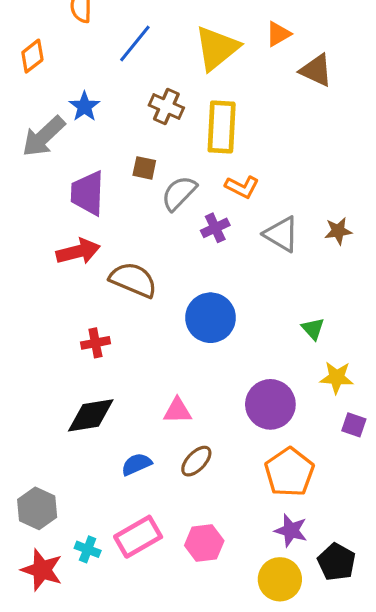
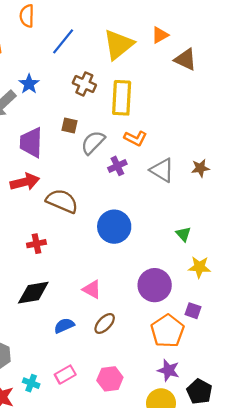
pink triangle: (177, 411) -> (92, 289), turned 30
purple square: (354, 425) -> (193, 311), moved
pink rectangle: (138, 537) -> (65, 375), size x0.7

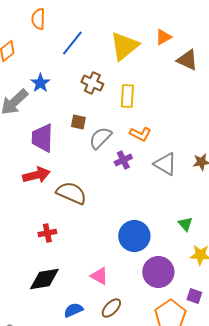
yellow rectangle: (122, 98) -> (127, 96), size x0.7
blue circle: (114, 227) -> (134, 236), moved

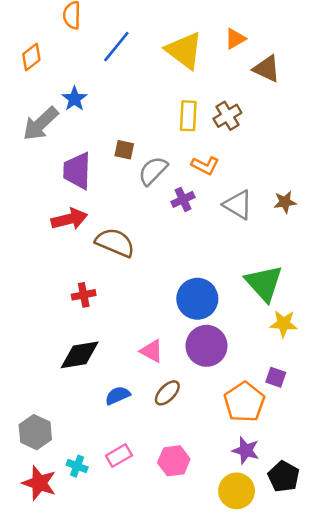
yellow triangle: (124, 46) -> (184, 50), turned -44
brown cross: (92, 83) -> (227, 116), moved, turned 35
green triangle: (185, 224) -> (264, 283), size x2.0
purple circle: (158, 272) -> (206, 346), moved

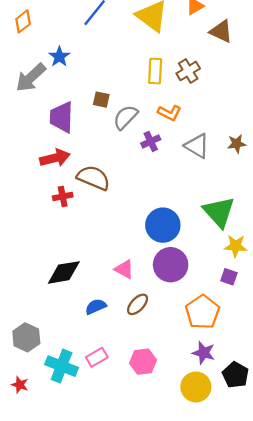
red cross: (84, 295) -> (63, 196), moved
purple square: (276, 377) -> (229, 277), moved
cyan cross: (77, 466) -> (62, 366), size x1.8
red star: (39, 483) -> (20, 385), moved, size x0.6

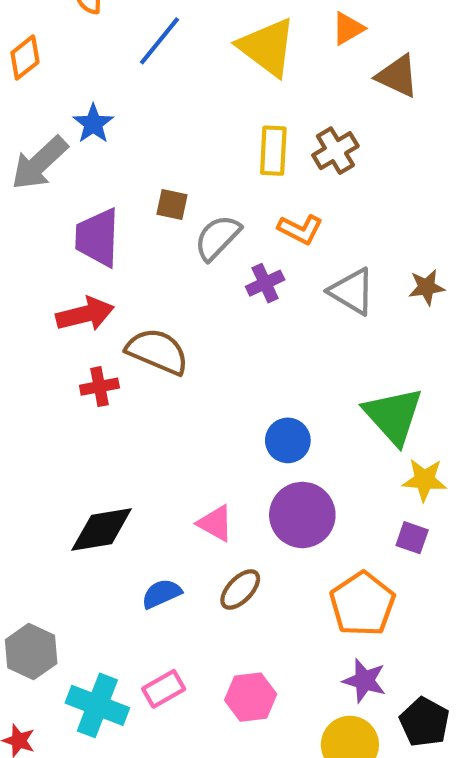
blue circle: (163, 225) -> (288, 440), size x0.7

